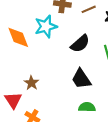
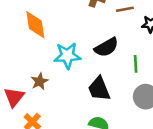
cyan star: (46, 26) -> (67, 56), moved

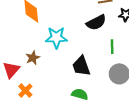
black semicircle: (106, 47) -> (96, 23), moved

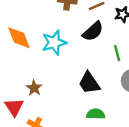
cyan star: (56, 38) -> (54, 43), moved

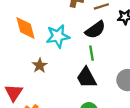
green line: (117, 53) -> (91, 53), moved
brown star: (34, 88) -> (40, 65), moved

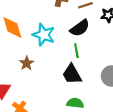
cyan star: (58, 36) -> (44, 35), turned 30

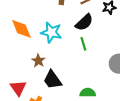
black trapezoid: (72, 74) -> (52, 80), moved

